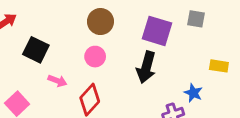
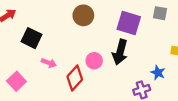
pink circle: (95, 57) -> (94, 61), moved

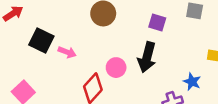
purple square: (129, 23) -> (157, 22), size x0.6
pink arrow: (49, 63) -> (67, 52), moved

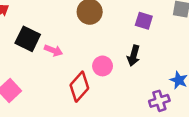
black arrow: (147, 57) -> (134, 56), size x0.7

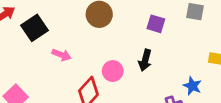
black square: (28, 39) -> (34, 28), moved, turned 30

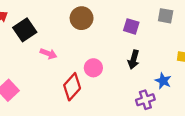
black arrow: (145, 60) -> (134, 60), moved

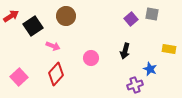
brown circle: (82, 18) -> (66, 16), moved
purple square: (131, 26) -> (131, 19), moved, turned 32
red diamond: (72, 87) -> (56, 74), moved

